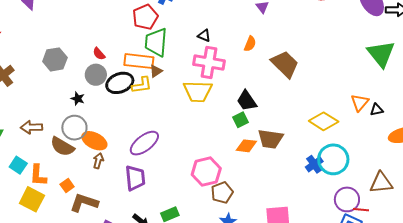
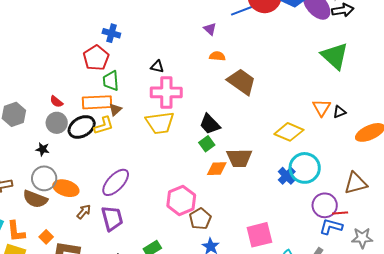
green trapezoid: (156, 42) -> (111, 81), size x0.7
orange semicircle: (250, 44) -> (217, 56), moved, turned -98
brown arrow: (98, 161) -> (84, 212), moved, turned 35

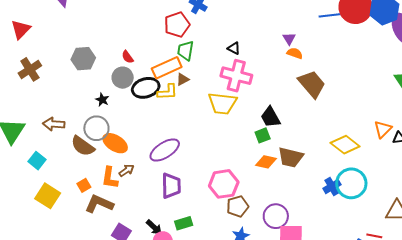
purple triangle: (210, 29) -> (289, 39), moved
orange rectangle: (97, 102) -> (167, 68), turned -36
purple circle: (325, 205) -> (276, 216), moved
purple trapezoid: (112, 218) -> (171, 186), moved
orange L-shape: (16, 231) -> (110, 178), moved

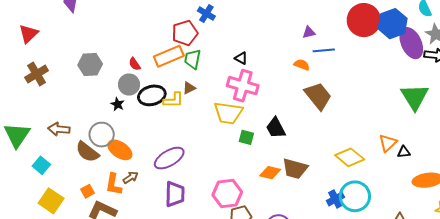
blue line: (330, 15) -> (324, 50), moved
purple triangle: (289, 39) -> (309, 32), moved, turned 48
orange rectangle: (167, 68) -> (169, 56), moved
black star: (102, 100) -> (117, 104), moved
green square: (263, 135) -> (246, 137), moved, turned 35

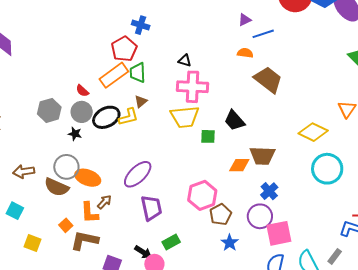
gray hexagon: (90, 65) -> (49, 110), moved
blue cross: (335, 199) -> (269, 191), moved
yellow square: (51, 201) -> (32, 243), size x0.7

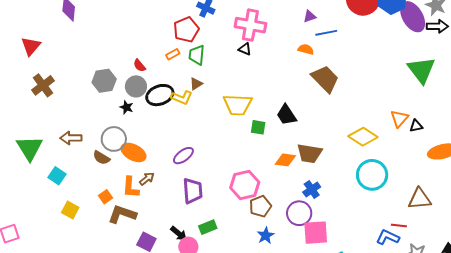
orange rectangle: (114, 75) -> (173, 54), size x0.5
pink cross: (193, 87) -> (250, 25), moved
yellow L-shape: (128, 117) -> (182, 98), turned 30
purple ellipse: (138, 174) -> (183, 156), size x0.7
brown semicircle: (57, 187) -> (101, 158), size x0.7

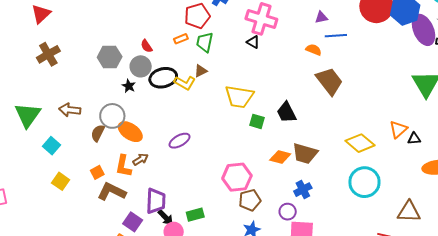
brown semicircle: (101, 158) -> (98, 133), turned 78
purple trapezoid: (193, 191) -> (156, 201), moved
purple circle: (299, 213) -> (288, 212), size x0.7

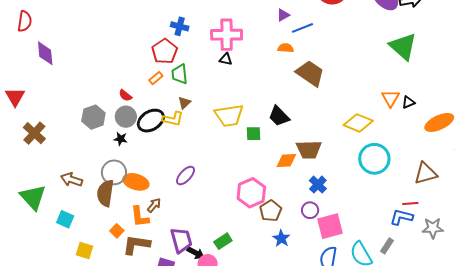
brown arrow: (70, 110) -> (72, 180), turned 30
brown semicircle: (98, 133) -> (105, 193), size x1.5

